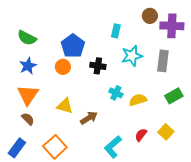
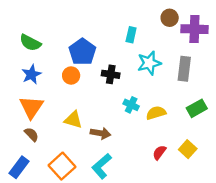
brown arrow: (89, 118) -> (101, 133), turned 42
cyan L-shape: (113, 147) -> (102, 166), moved

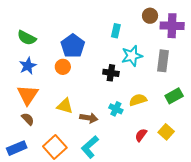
black cross: (111, 74) -> (111, 73), moved
cyan cross: (131, 105) -> (116, 109), moved
blue rectangle: (19, 167) -> (17, 148), turned 30

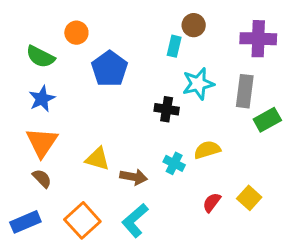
brown circle: (150, 16) -> (194, 25), moved
orange circle: (63, 67) -> (76, 33), moved
green rectangle: (174, 96) -> (267, 120), moved

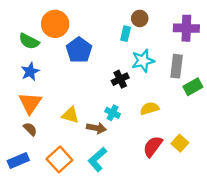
orange circle: (76, 33) -> (55, 24), size x1.6
black cross: (167, 109) -> (120, 79), turned -35
cyan cross: (174, 163) -> (113, 113), moved
red semicircle: (212, 202) -> (153, 146), size x1.5

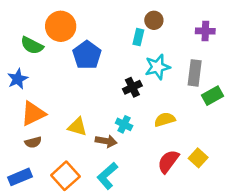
purple cross: (186, 28) -> (205, 31), size x0.7
blue star: (30, 72) -> (18, 79), moved
orange triangle: (30, 103) -> (33, 114), turned 30
brown semicircle: (30, 129) -> (33, 142), turned 120

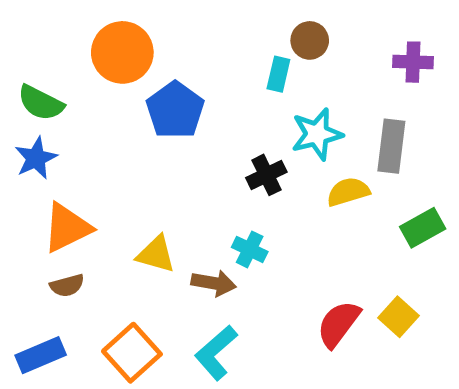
green semicircle: (32, 45) -> (41, 103), moved
green rectangle: (213, 96) -> (423, 228), moved
yellow semicircle: (165, 120) -> (348, 192), moved

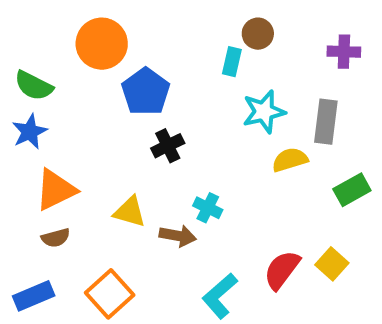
black cross: (266, 175) -> (168, 146), moved
cyan L-shape: (216, 353) -> (220, 296), moved

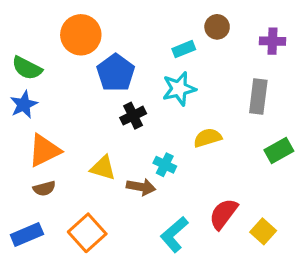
brown circle: (258, 34) -> (217, 27), moved
cyan rectangle: (232, 62) -> (184, 49), turned 55
cyan star: (264, 112) -> (179, 89), moved
yellow semicircle: (290, 160) -> (208, 138), moved
yellow square: (332, 264) -> (263, 231), moved

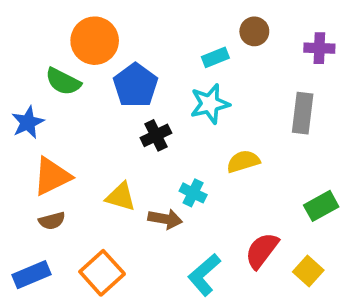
green semicircle: (27, 68) -> (63, 82), moved
green rectangle: (279, 150) -> (321, 206), moved

